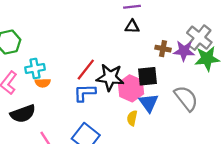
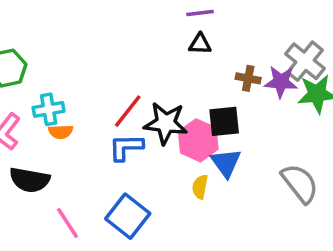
gray semicircle: (186, 98) -> (300, 183), moved
black semicircle: (23, 114) -> (30, 180), turned 30

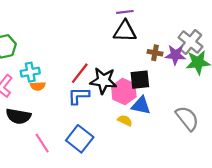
black triangle: (200, 44) -> (125, 31), size x1.6
blue triangle: (226, 163) -> (141, 105), turned -42
yellow semicircle: (200, 187) -> (125, 121), turned 104

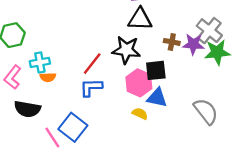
black star: (103, 81) -> (126, 50), moved
blue square: (80, 139) -> (73, 127), moved

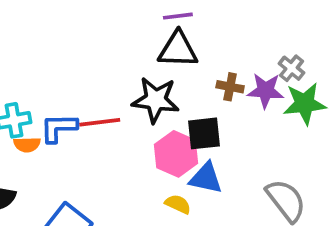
gray cross: (209, 31) -> (292, 68), size x0.6
red line: (92, 64) -> (100, 122), turned 45
blue L-shape: (91, 87) -> (59, 128), moved

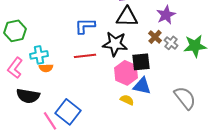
gray cross: (292, 68) -> (171, 43), moved
brown cross: (230, 87) -> (155, 37), turned 32
purple star: (265, 91) -> (166, 15), moved, turned -30
blue L-shape: (59, 128) -> (85, 26), moved

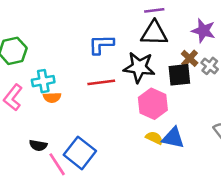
purple star: (166, 15) -> (203, 31), turned -30
black square: (141, 62) -> (179, 75), moved
blue triangle: (142, 86) -> (173, 138), moved
black semicircle: (28, 96) -> (38, 145), moved, size x0.6

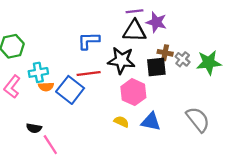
purple star: (203, 31) -> (156, 22), moved
brown cross: (190, 58) -> (165, 53), turned -32
yellow semicircle: (154, 138) -> (121, 122), moved
blue square: (80, 153) -> (70, 90), moved

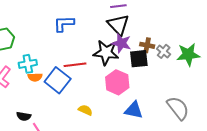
purple star: (156, 22) -> (121, 43), moved
black triangle: (135, 31) -> (118, 25), turned 45
blue L-shape: (89, 41) -> (64, 24), moved
yellow semicircle: (121, 122) -> (85, 110), moved

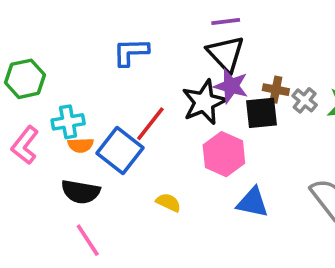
black star: (106, 52) -> (204, 102), turned -30
red line: (75, 65) -> (150, 124), turned -45
black semicircle: (24, 116) -> (81, 192), moved, size x1.5

